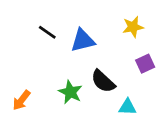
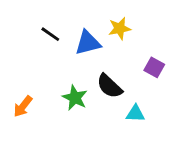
yellow star: (133, 27) -> (120, 28), moved
purple square: (145, 64) -> (154, 67), turned -36

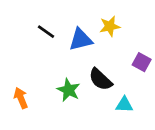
orange arrow: (23, 106) -> (21, 98), turned 120

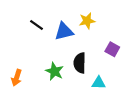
black semicircle: (100, 79) -> (80, 63), turned 48
orange arrow: (21, 98) -> (17, 78), turned -140

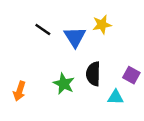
blue triangle: (64, 31) -> (75, 37), turned -48
purple square: (112, 49) -> (131, 75), moved

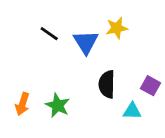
green star: (64, 84) -> (58, 105), moved

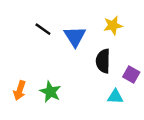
yellow star: (117, 28) -> (113, 25), moved
black semicircle: (107, 84) -> (103, 61), moved

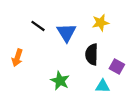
orange arrow: (20, 90) -> (17, 58), moved
green star: (50, 92) -> (60, 81), moved

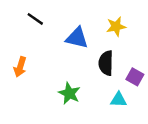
black line: (38, 26) -> (35, 19), moved
blue triangle: (67, 33) -> (77, 38), turned -45

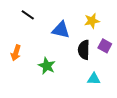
purple square: (135, 77) -> (105, 46), moved
green star: (69, 93) -> (47, 66), moved

